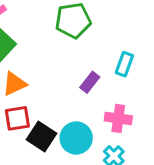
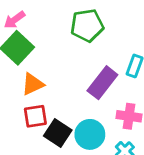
purple rectangle: (90, 82) -> (102, 83), size x1.6

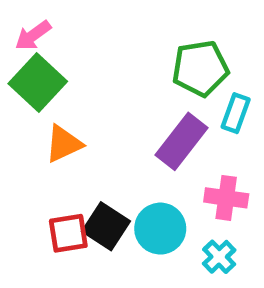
green pentagon: (87, 25) -> (200, 68), moved
red square: (35, 116) -> (68, 233), moved

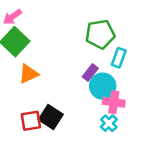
purple rectangle: (181, 141) -> (90, 73), size x0.6
cyan circle: (160, 229) -> (103, 86), moved
cyan cross: (219, 257) -> (109, 123), moved

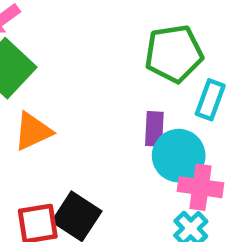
purple rectangle: (90, 73) -> (154, 129), turned -35

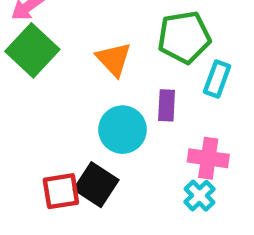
orange triangle: (33, 131) -> (114, 59), moved, turned -48
cyan circle: (179, 156) -> (123, 130), moved

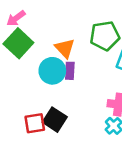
purple rectangle: (167, 105) -> (70, 71), moved
cyan circle: (123, 130) -> (52, 71), moved

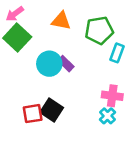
orange triangle: (65, 48) -> (61, 21), moved, turned -36
purple rectangle: (70, 71) -> (66, 64), turned -49

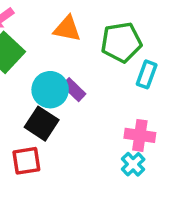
black square: (52, 110) -> (42, 124), moved

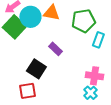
cyan circle: (50, 90) -> (30, 17), moved

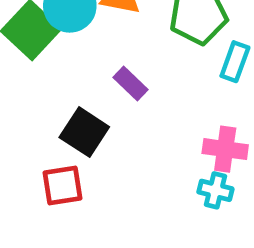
cyan cross: (90, 93) -> (215, 190), turned -32

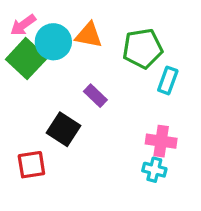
red square: (62, 186) -> (31, 165), moved

